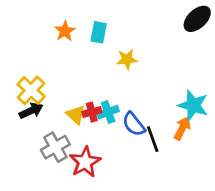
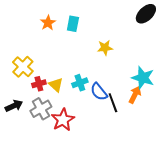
yellow star: (127, 59) -> (105, 48), moved
black arrow: (31, 111) -> (14, 106), moved
red cross: (92, 112) -> (39, 84), moved

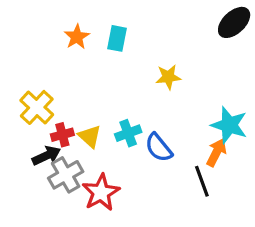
black line: (113, 103) -> (202, 181), moved
black arrow: (14, 106) -> (46, 156), moved

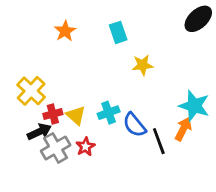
cyan rectangle: (117, 38) -> (118, 32), moved, turned -30
black line: (202, 181) -> (159, 141), moved
red star: (101, 192) -> (85, 147), moved, size x0.6

